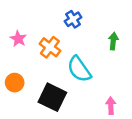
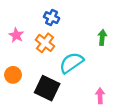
blue cross: (73, 19) -> (52, 18), moved, turned -32
cyan semicircle: (79, 69) -> (71, 63), turned 90

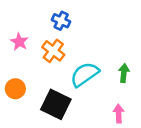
green arrow: (102, 37) -> (124, 73), moved

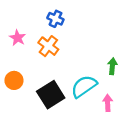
cyan semicircle: (85, 74) -> (84, 86), moved
black square: (56, 104) -> (51, 95), turned 32

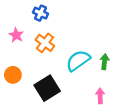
blue cross: (55, 19) -> (41, 13), moved
cyan semicircle: (84, 86) -> (78, 61), moved

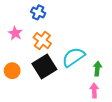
green arrow: (105, 62) -> (97, 69), moved
black square: (47, 88) -> (44, 67), moved

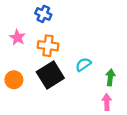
orange cross: (42, 41) -> (48, 46), turned -30
cyan semicircle: (73, 57) -> (83, 64), size x0.6

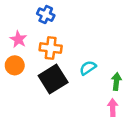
orange circle: (14, 80) -> (15, 65), moved

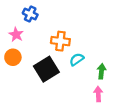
blue cross: (46, 15) -> (30, 14), moved
orange cross: (51, 48) -> (60, 41), moved

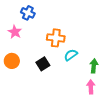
orange circle: (13, 57) -> (12, 61), moved
black square: (46, 69) -> (43, 64), size x0.6

